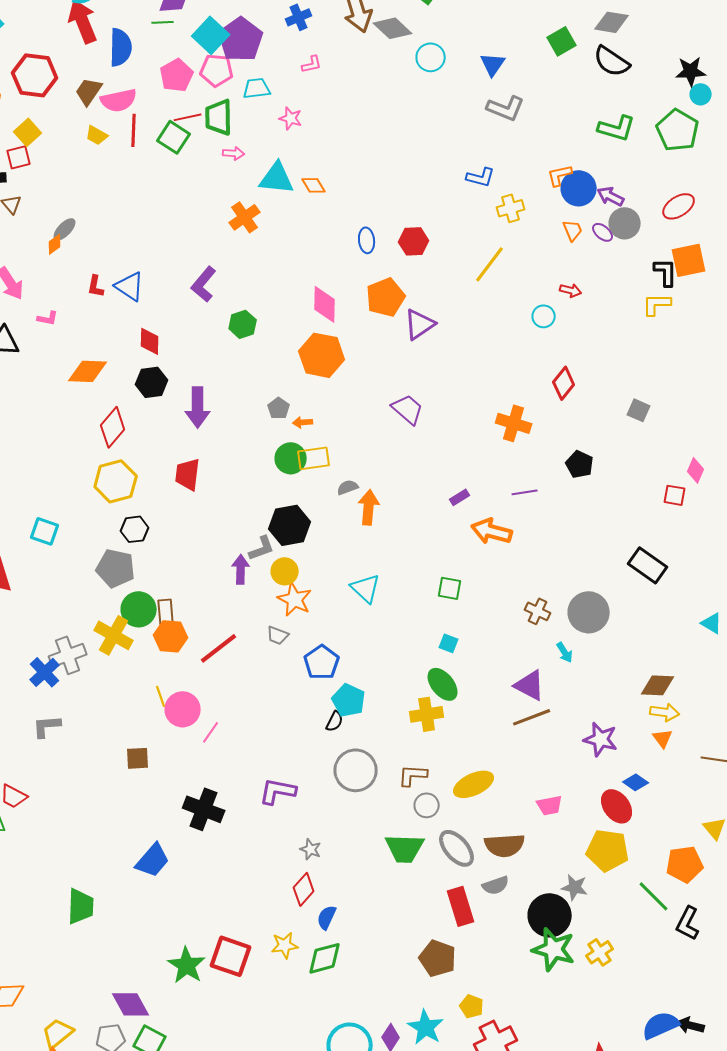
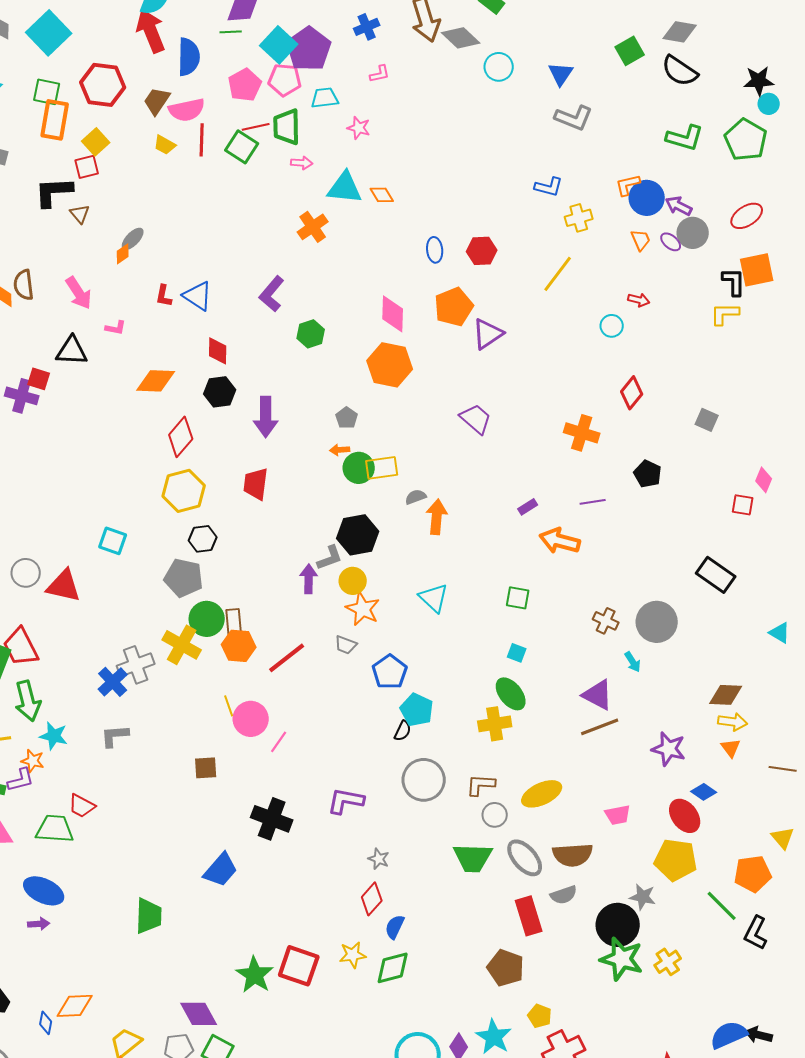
orange arrow: (303, 422) -> (340, 450), moved

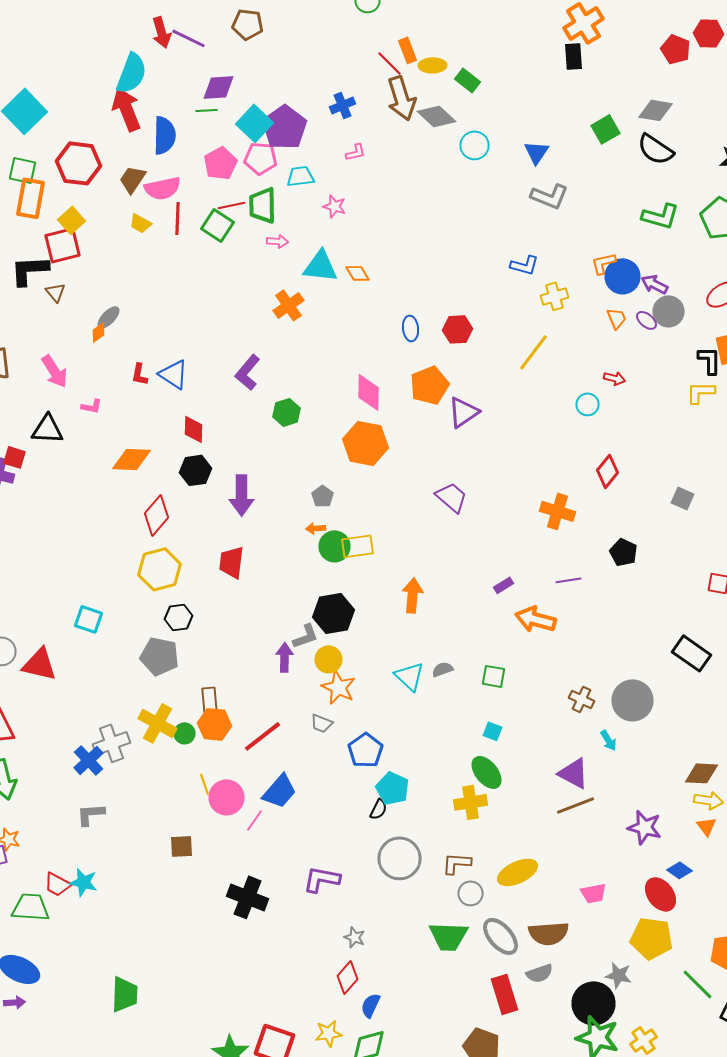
red square: (87, 167) -> (62, 245), size x1.5
gray semicircle: (416, 497) -> (442, 669), moved
green circle: (207, 619) -> (184, 733), moved, size x0.6
cyan star: (54, 736) -> (84, 882), moved
blue trapezoid: (221, 870) -> (280, 791), moved

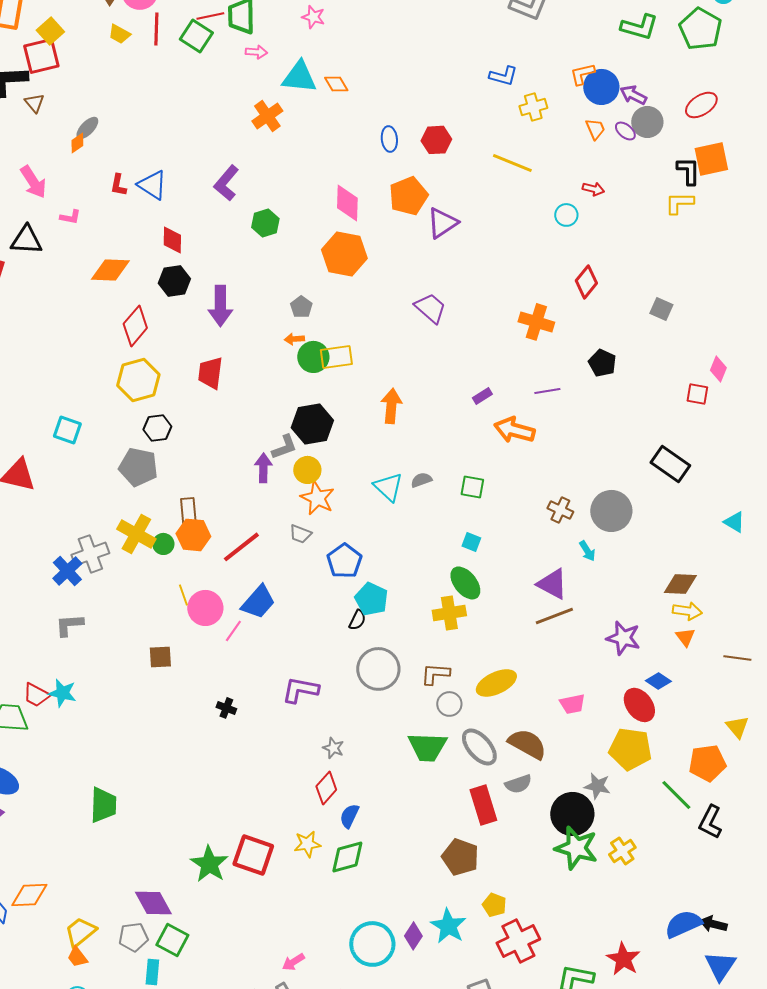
yellow line: (534, 352) -> (512, 163), turned 75
black cross: (248, 897) -> (226, 708), size x0.5
brown semicircle: (548, 933) -> (527, 744), turned -147

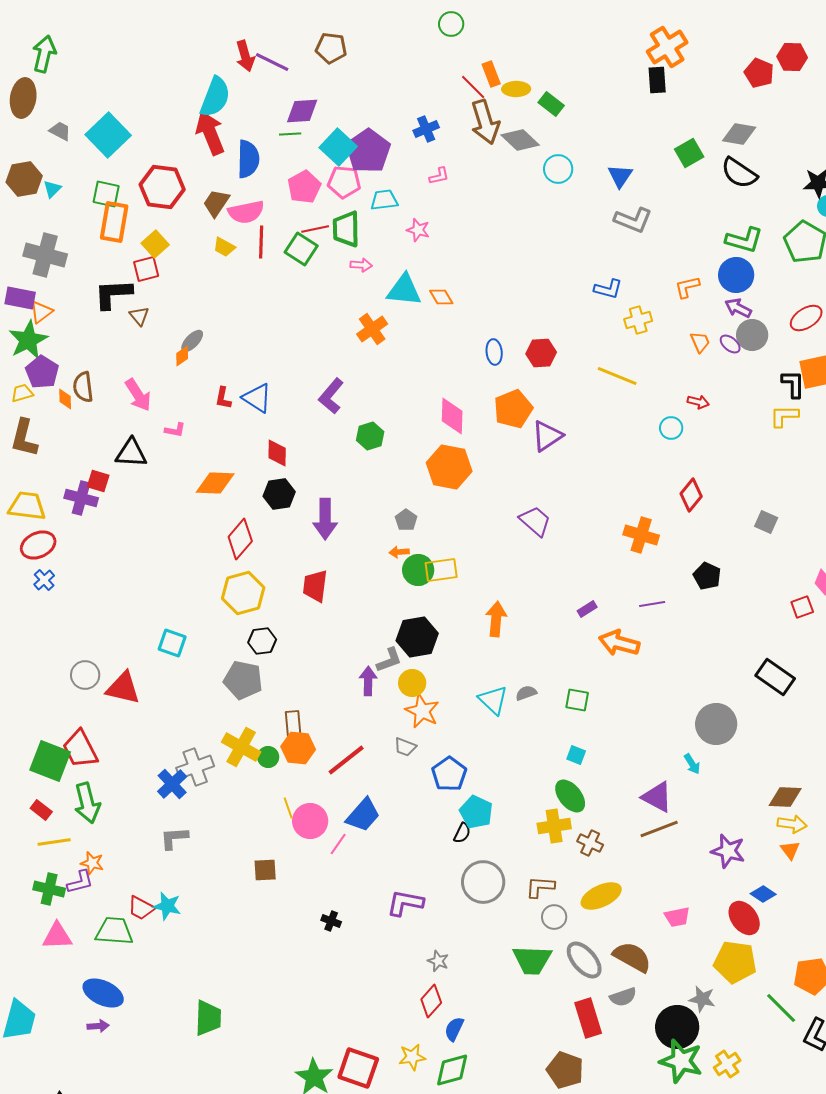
red square: (41, 56) -> (146, 269), size x0.7
blue circle: (601, 87) -> (736, 275), moved
red square: (697, 394) -> (802, 607), turned -30
brown cross: (560, 510) -> (590, 843), moved

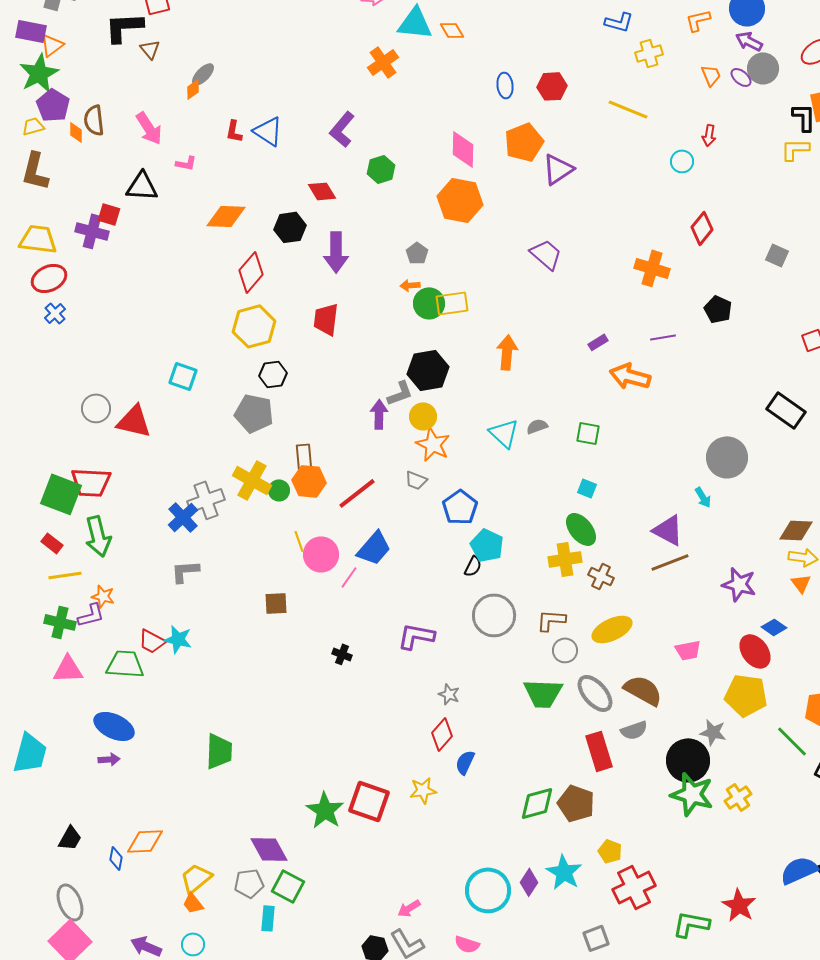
red arrow: (698, 402) -> (709, 135), turned 85
red diamond: (277, 453) -> (322, 191), moved, turned -32
red trapezoid: (80, 749) -> (91, 482), turned -60
green diamond: (452, 1070) -> (537, 803), moved

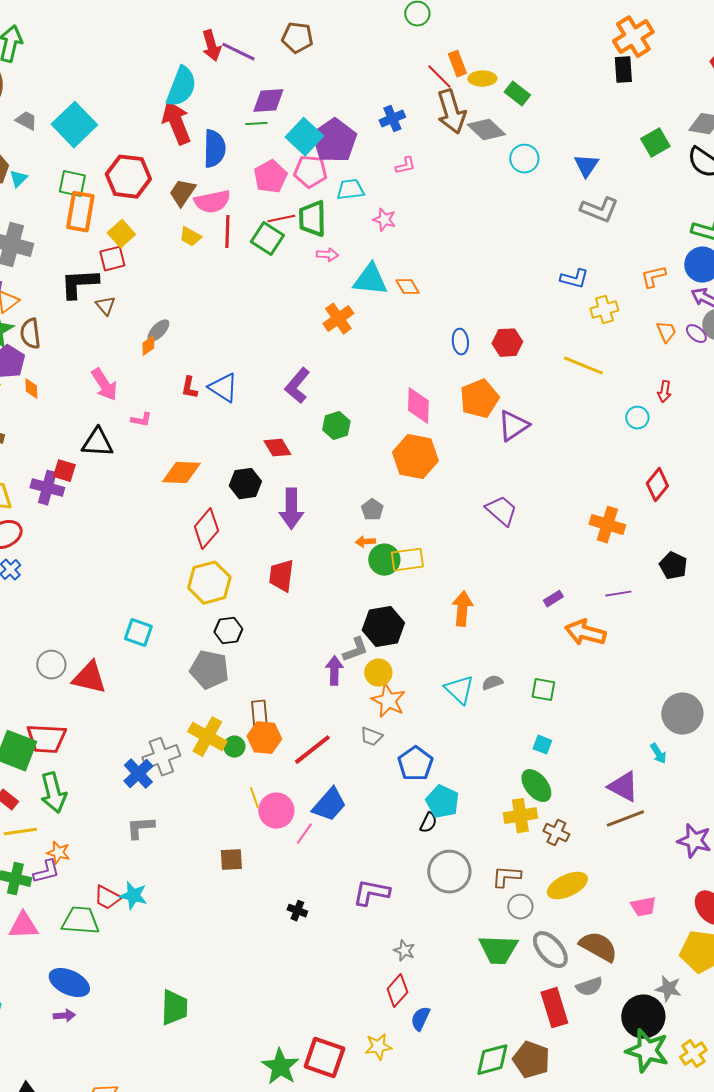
brown semicircle: (94, 120) -> (30, 334), moved

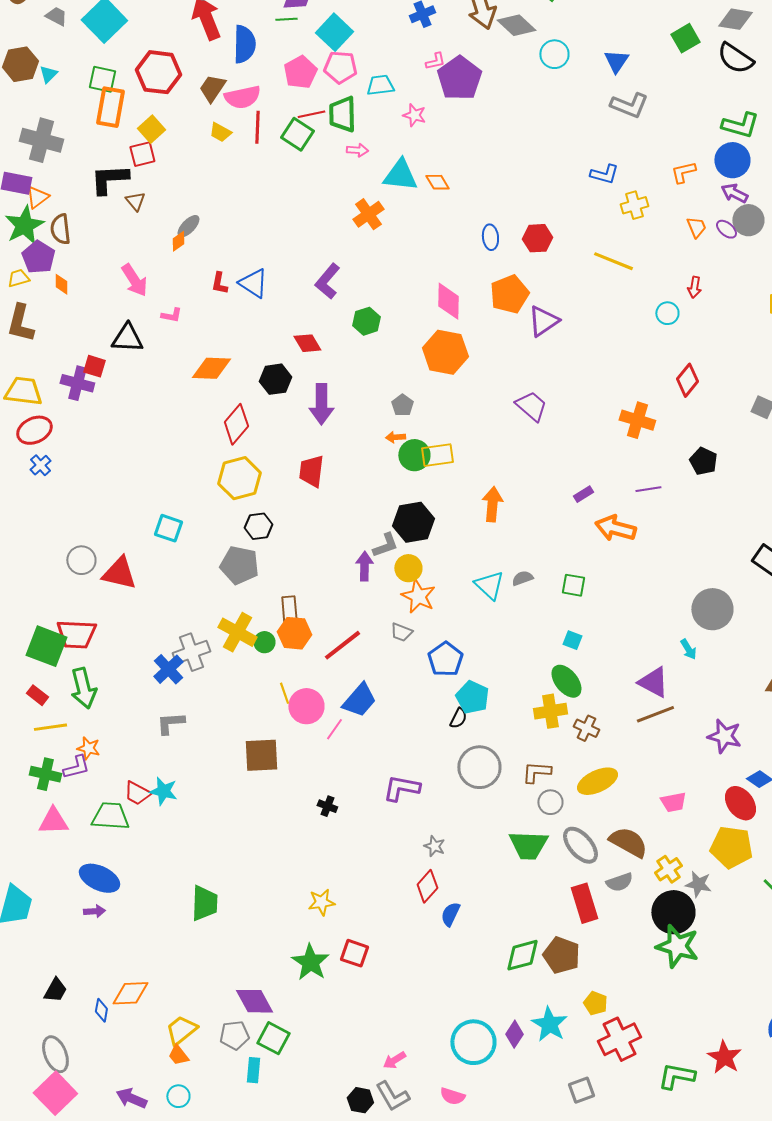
purple pentagon: (334, 141) -> (459, 78), moved
brown square: (231, 860) -> (261, 755), size x1.5
yellow star: (378, 1047) -> (321, 902), moved
yellow cross: (693, 1054) -> (668, 869), moved
red square: (324, 1058) -> (354, 953), size x0.7

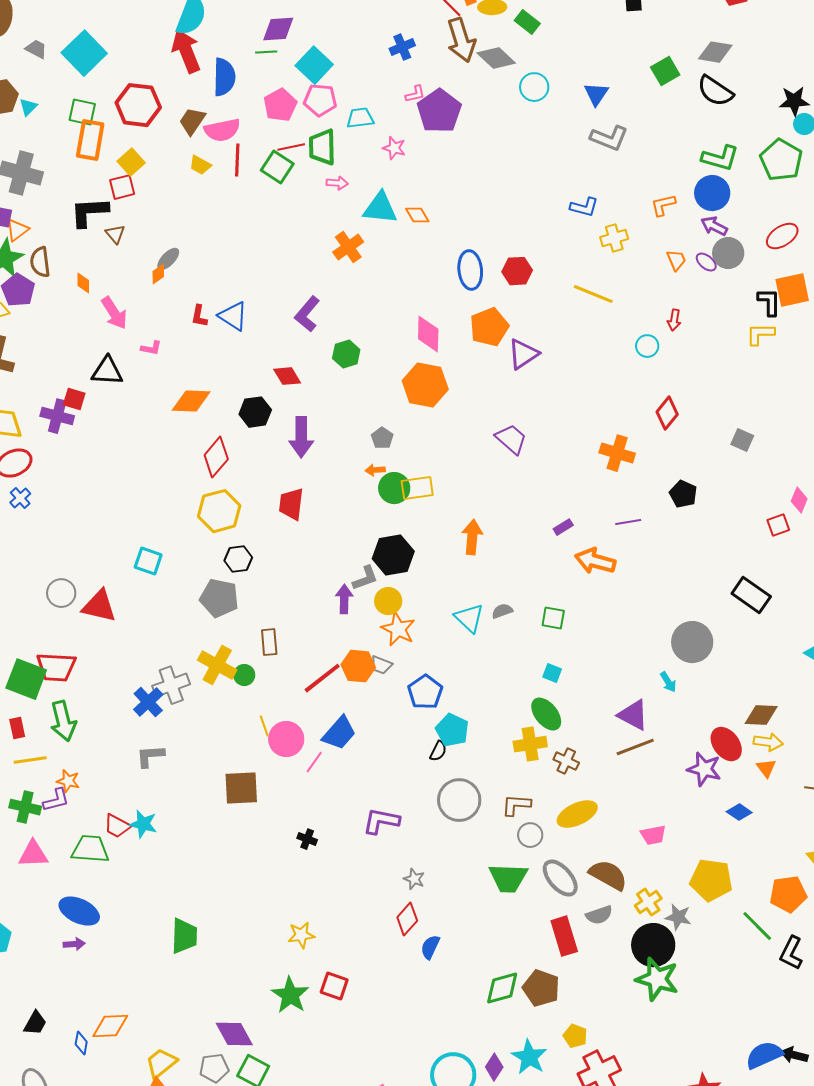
blue ellipse: (490, 237) -> (470, 270), size x1.5
orange diamond: (61, 284) -> (83, 283), moved
orange hexagon: (294, 633) -> (358, 666), moved
red rectangle: (37, 695) -> (17, 728), turned 40
red ellipse: (740, 803) -> (726, 744), moved

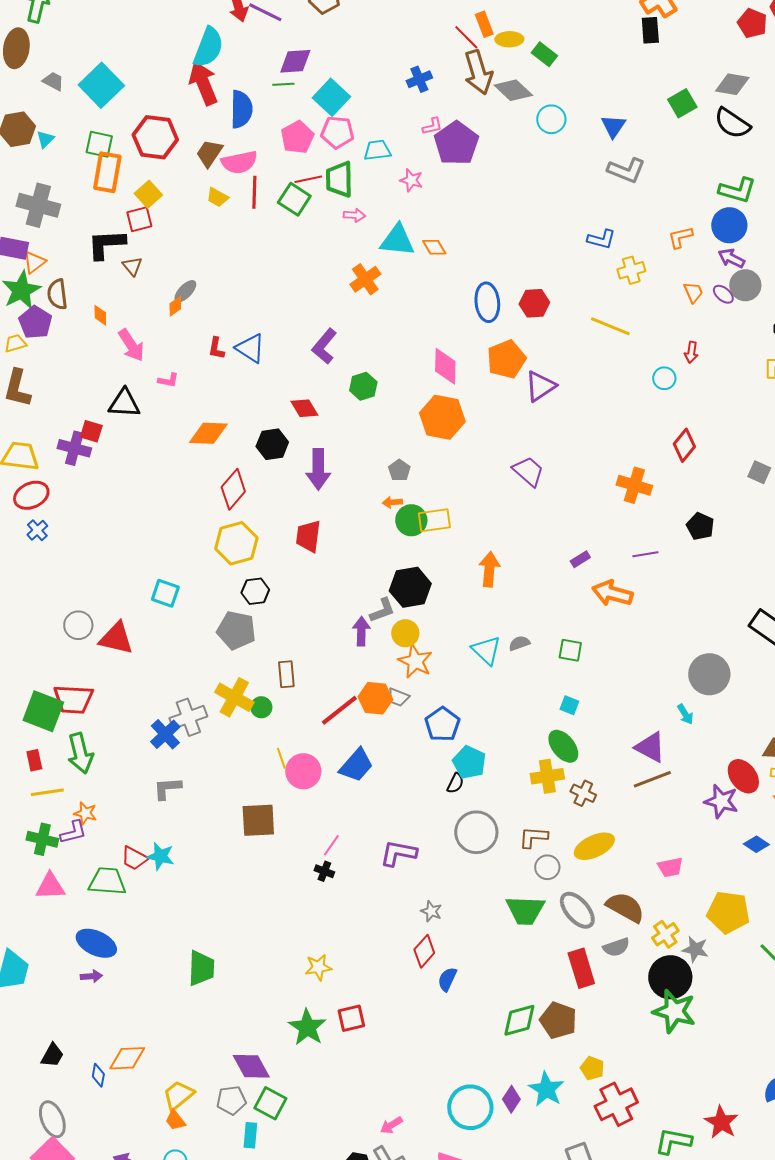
pink line: (314, 762) -> (331, 845), moved
red square: (334, 986) -> (351, 1018), turned -32

